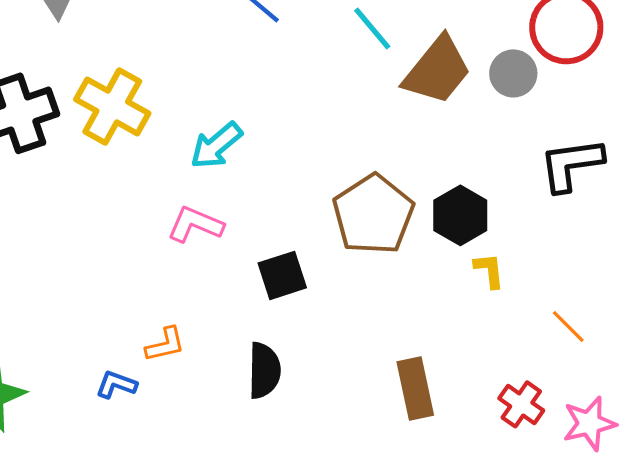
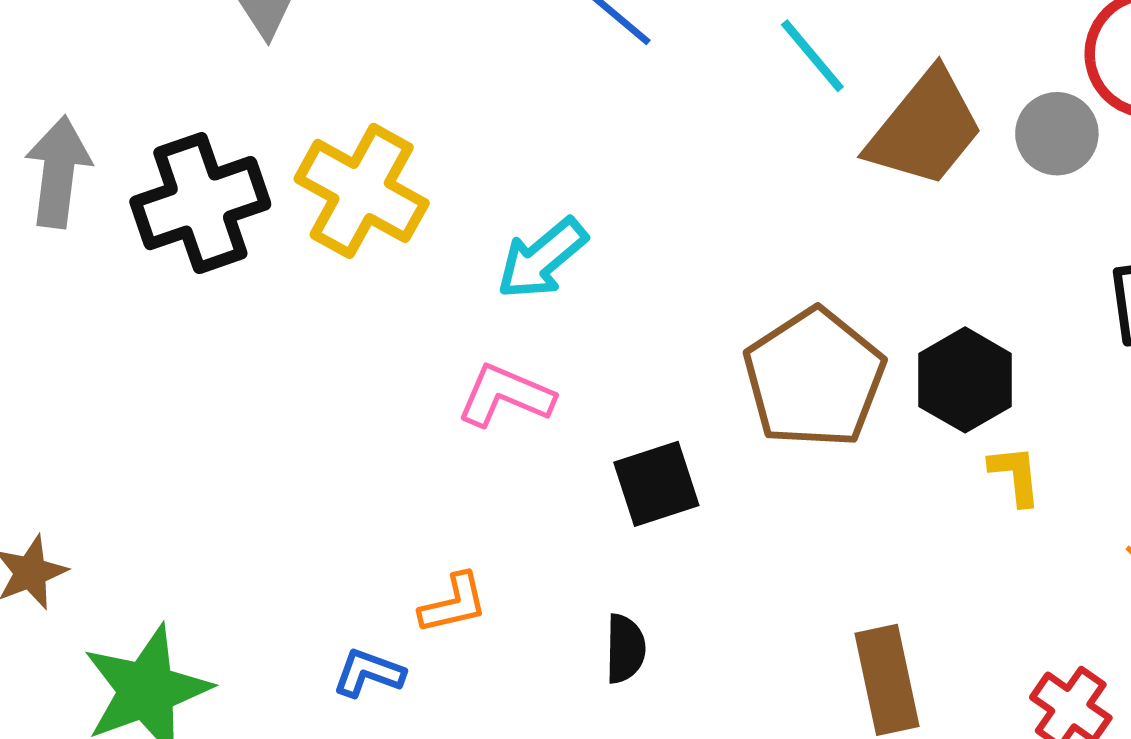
black semicircle: (264, 370) -> (625, 649), size x0.7

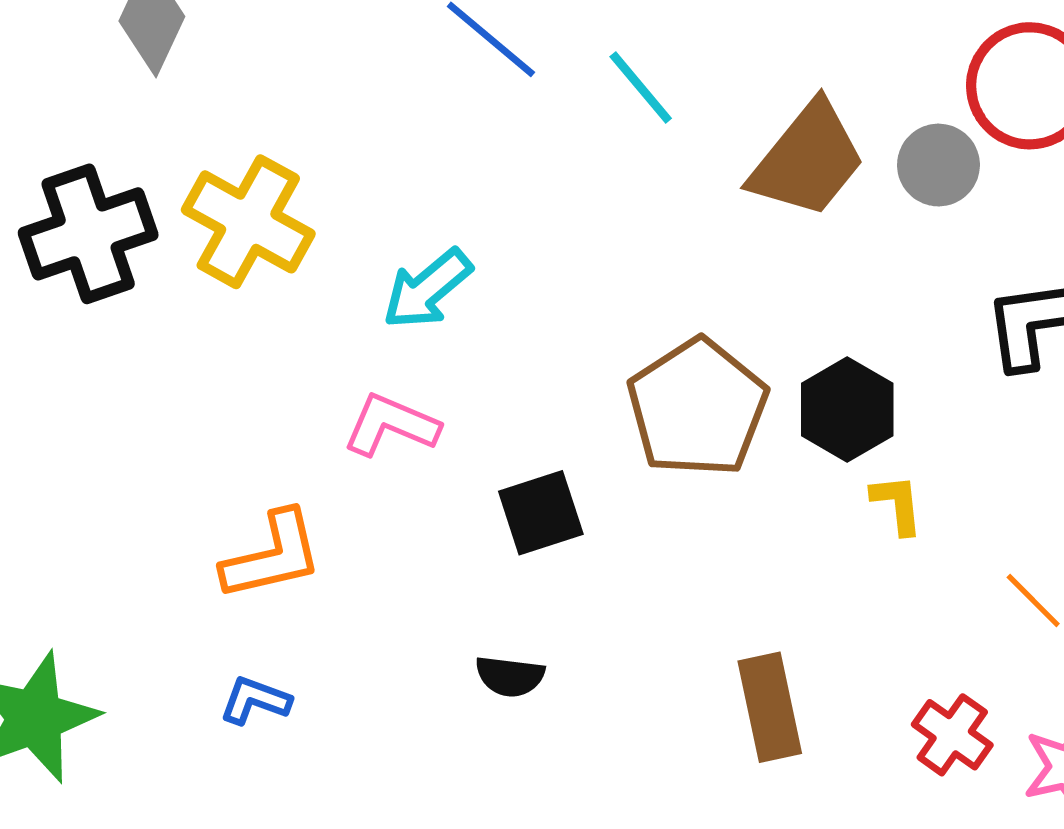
cyan line: (812, 56) -> (641, 88), moved
orange L-shape: (454, 604) -> (272, 556), moved, size x1.5
black semicircle: (625, 649) -> (510, 676), turned 96

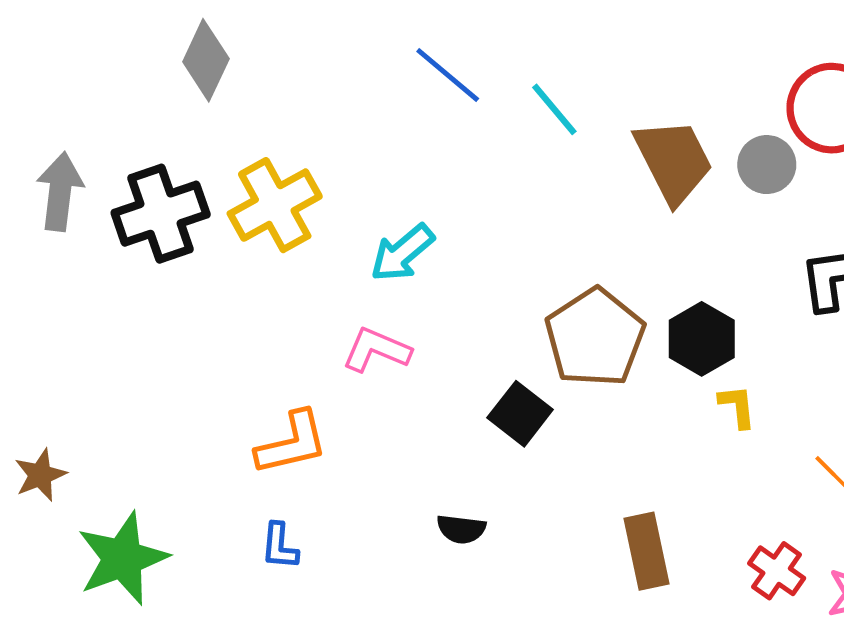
brown trapezoid: (808, 160) -> (674, 161), turned -66
yellow cross: (248, 222) -> (275, 205), turned 32
black square: (541, 513) -> (520, 414), moved, turned -34
blue L-shape: (255, 700) -> (280, 546), turned -105

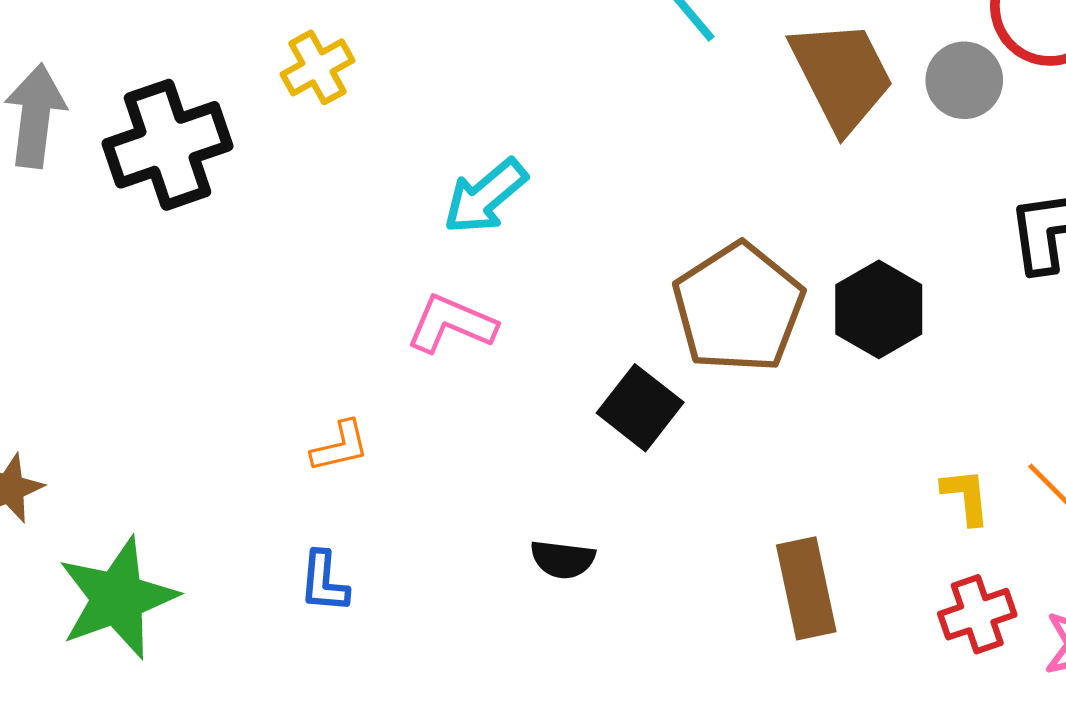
yellow cross: (275, 205) -> (318, 67), moved, size x0.6
yellow L-shape: (737, 406) -> (966, 496), moved
orange L-shape: (292, 443) -> (340, 446), size x0.6
red cross: (777, 571) -> (977, 614), turned 36

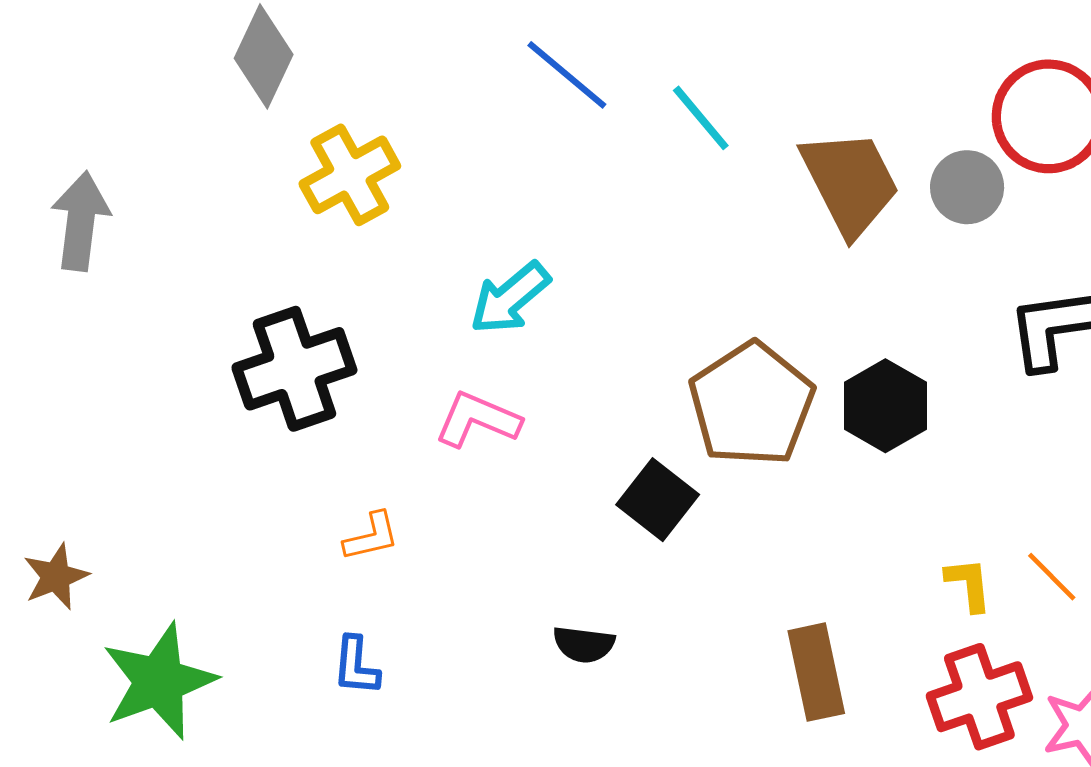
yellow cross: (318, 67) -> (350, 175), size x1.4
black cross: (168, 145) -> (294, 369), moved
red cross: (977, 614) -> (979, 697), size x1.4

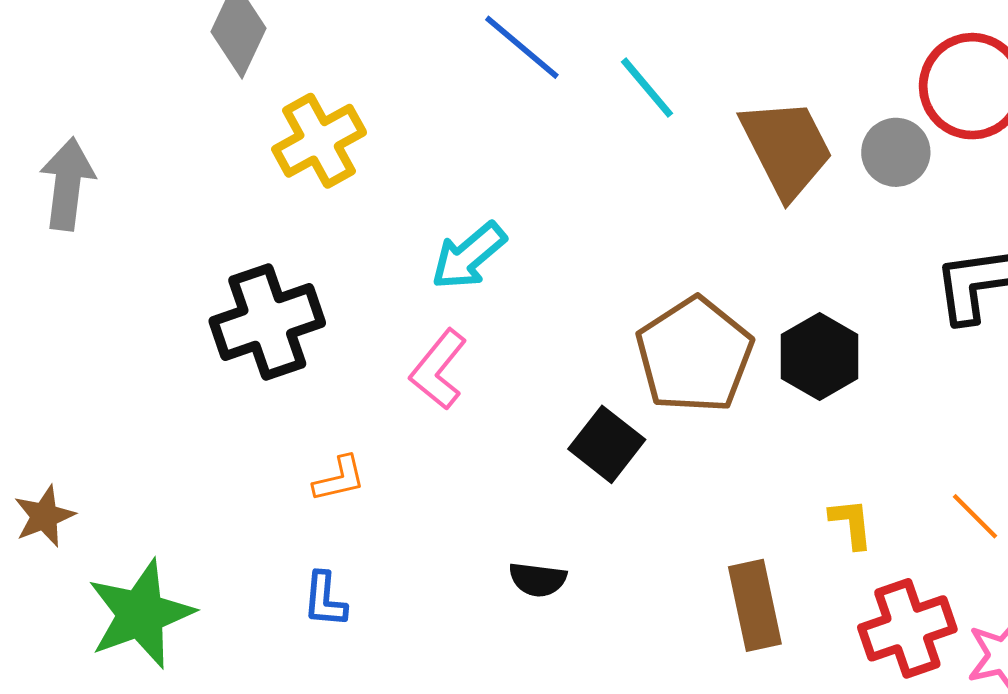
pink L-shape: (478, 420) -> (438, 369), turned -74
yellow L-shape: (969, 584) -> (851, 523), moved

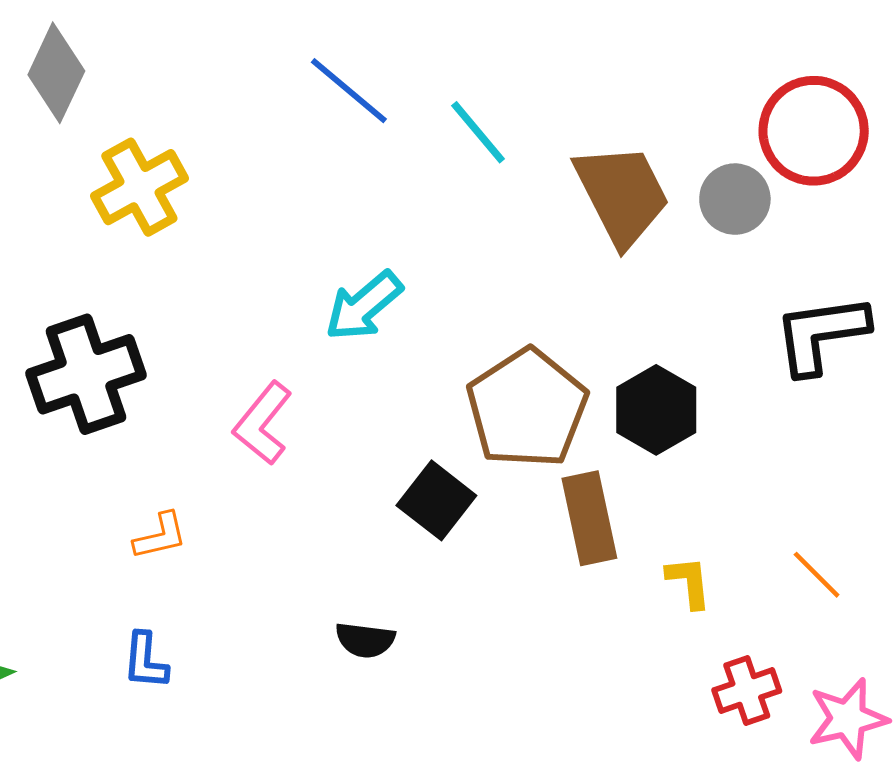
cyan arrow: (469, 256) -> (364, 306), moved
brown rectangle: (755, 605) -> (589, 518), moved
red cross: (907, 628) -> (747, 691), size x0.7

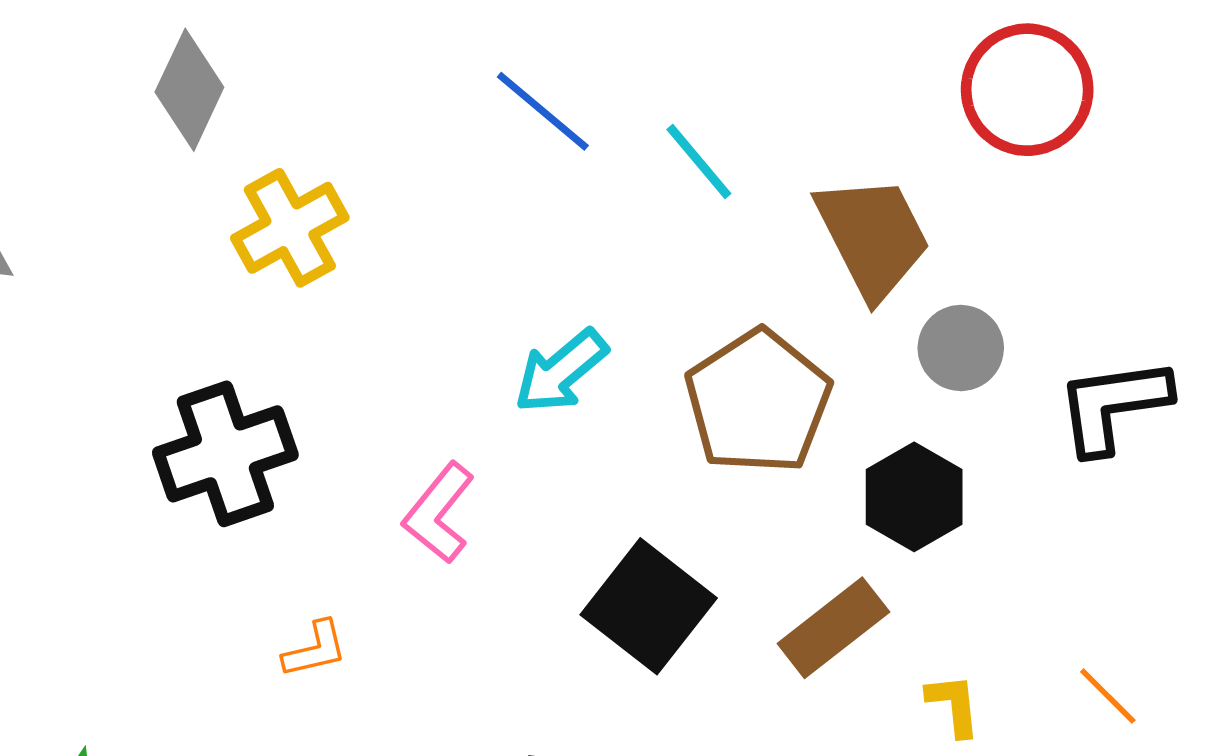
red circle: (814, 131) -> (1027, 90), moved
gray circle: (735, 199) -> (961, 348), moved
brown pentagon: (527, 408) -> (758, 402), moved
black square: (436, 500) -> (649, 606), size x1.4
brown rectangle: (589, 518) -> (833, 628), turned 64

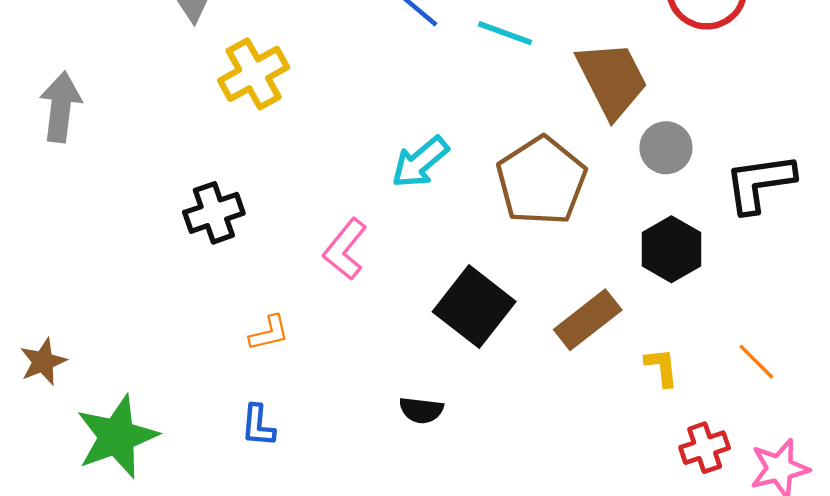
cyan line: (699, 161) -> (505, 33), turned -30
black cross: (225, 454) -> (214, 213), size x0.7
black hexagon: (914, 497) -> (671, 249), moved

